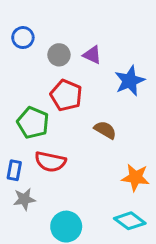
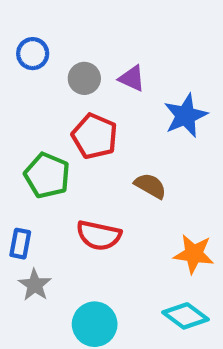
red semicircle: (50, 162) -> (99, 235), moved
gray star: (24, 199) -> (35, 285), turned -30

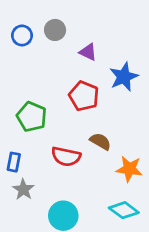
gray circle: (84, 78) -> (55, 30), moved
red pentagon: (95, 136) -> (84, 96), moved
brown semicircle: (150, 186) -> (100, 141), moved

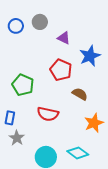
brown semicircle: (100, 141) -> (80, 94), moved
orange star: (129, 169) -> (94, 123), turned -30
cyan diamond: (124, 210) -> (78, 153), moved

